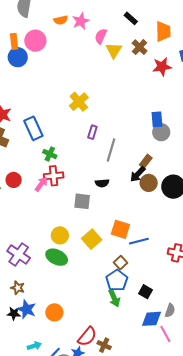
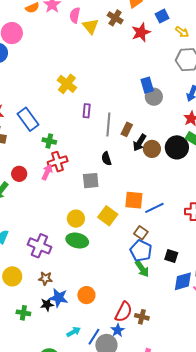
brown rectangle: (146, 161) -> (127, 129), moved
black semicircle: (102, 183) -> (106, 159), turned 88

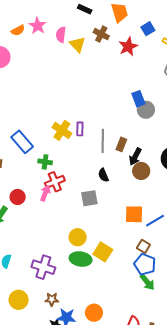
yellow cross: (67, 84) -> (62, 130), moved
brown circle: (152, 149) -> (141, 171), moved
yellow square: (108, 216) -> (103, 252), moved

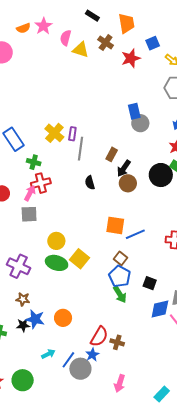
yellow triangle: (77, 44) -> (81, 50), turned -36
gray line: (103, 141) -> (81, 149), moved
gray square: (89, 198) -> (29, 214), moved

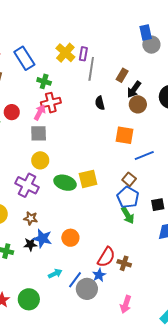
orange square: (115, 225) -> (125, 135), moved
yellow circle: (56, 241) -> (40, 160), moved
yellow square: (79, 259) -> (88, 179), turned 36
black square: (150, 283) -> (158, 205), turned -32

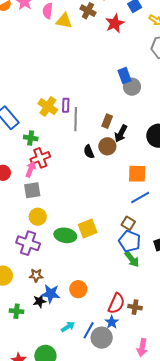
brown circle: (138, 104) -> (107, 146), moved
orange square: (125, 135) -> (137, 174), moved

